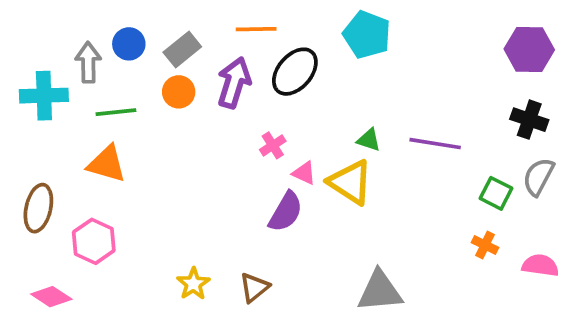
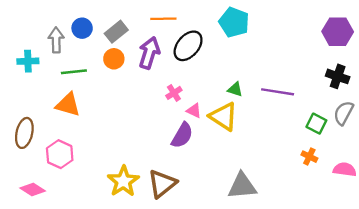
cyan cross: (44, 96) -> (28, 61), size x0.7
yellow star: (193, 284) -> (123, 181), size x1.5
brown triangle: (254, 287) -> (162, 184), size x1.5

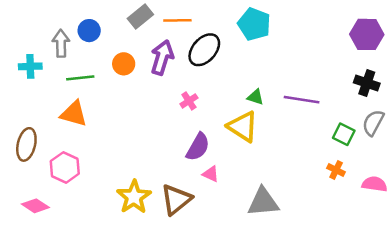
gray rectangle: (116, 32) -> (140, 16), moved
pink triangle: (194, 111) -> (211, 174), moved

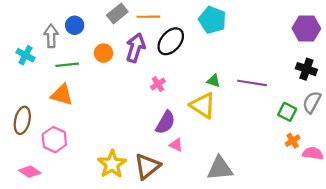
cyan cross: (30, 66) -> (25, 55), turned 30
orange cross: (336, 170) -> (293, 141), moved, turned 32

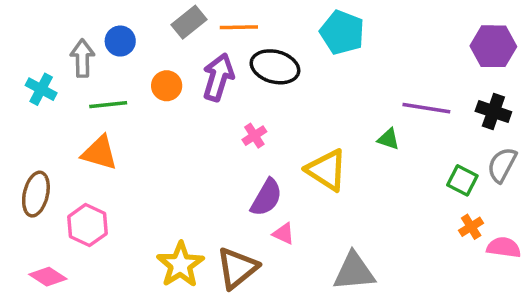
black ellipse: (171, 41) -> (275, 67), turned 64
green triangle: (213, 81) -> (388, 139), moved
purple line: (252, 83) -> (426, 108), moved

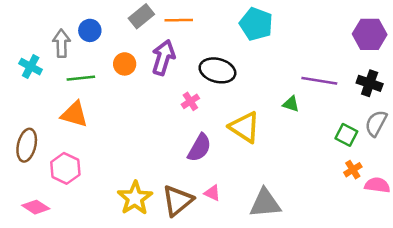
black ellipse: (275, 67) -> (217, 70), moved
pink triangle: (284, 234) -> (212, 193), moved

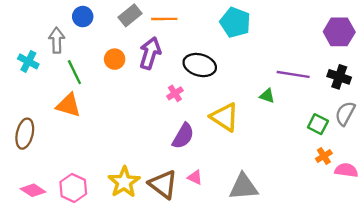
blue circle: (90, 30) -> (83, 17), moved
green line: (81, 78) -> (74, 72), turned 70
pink hexagon: (65, 168) -> (73, 188), moved
brown triangle: (177, 201) -> (163, 184), turned -44

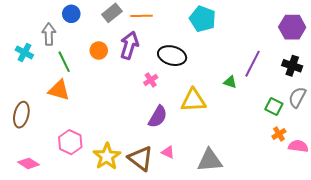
purple line: (293, 74) -> (252, 64), turned -72
yellow triangle: (225, 117) -> (193, 100), turned -36
pink hexagon: (73, 188) -> (70, 142), moved

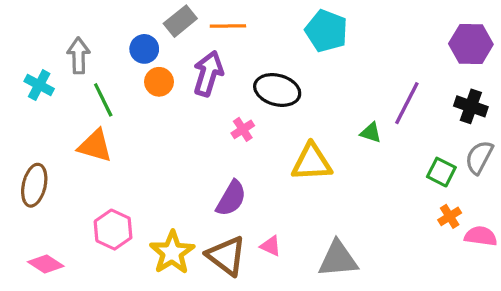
blue circle: (71, 14) -> (144, 49), moved
purple semicircle: (158, 117) -> (231, 198), moved

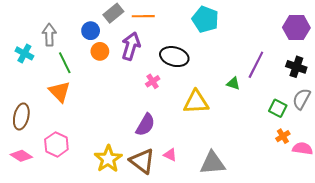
orange triangle: (95, 146) -> (60, 92), turned 30
pink hexagon: (113, 230) -> (56, 144), moved
pink diamond: (46, 264) -> (21, 156), moved

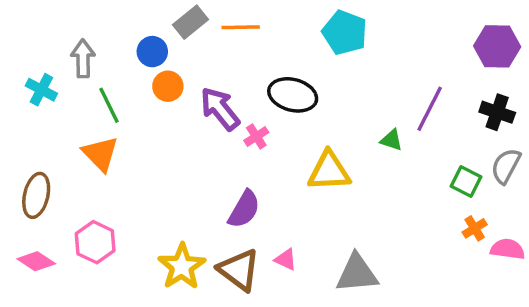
purple arrow: (131, 46) -> (220, 109), moved, turned -56

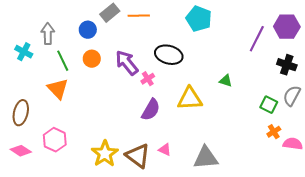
orange circle: (168, 86) -> (92, 59), moved
purple line: (430, 109) -> (257, 39), moved
purple semicircle: (244, 209) -> (151, 110), moved

